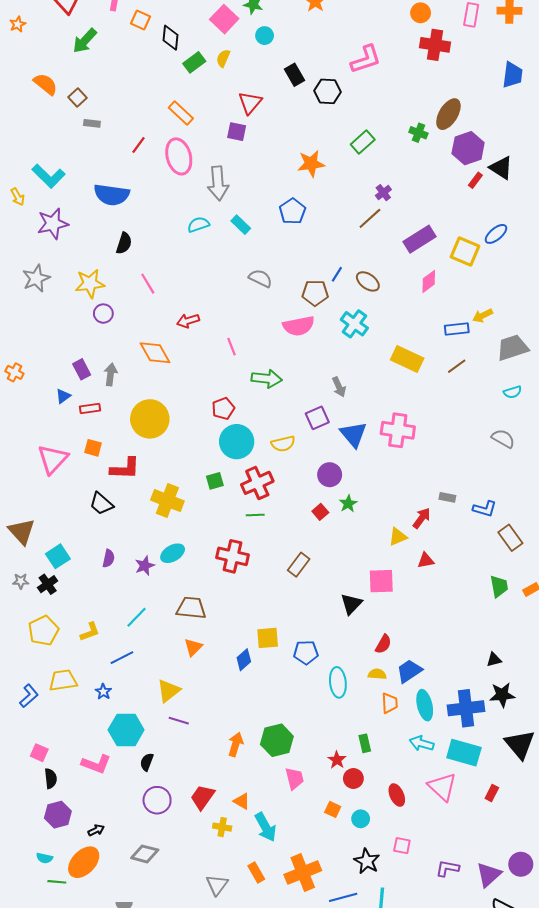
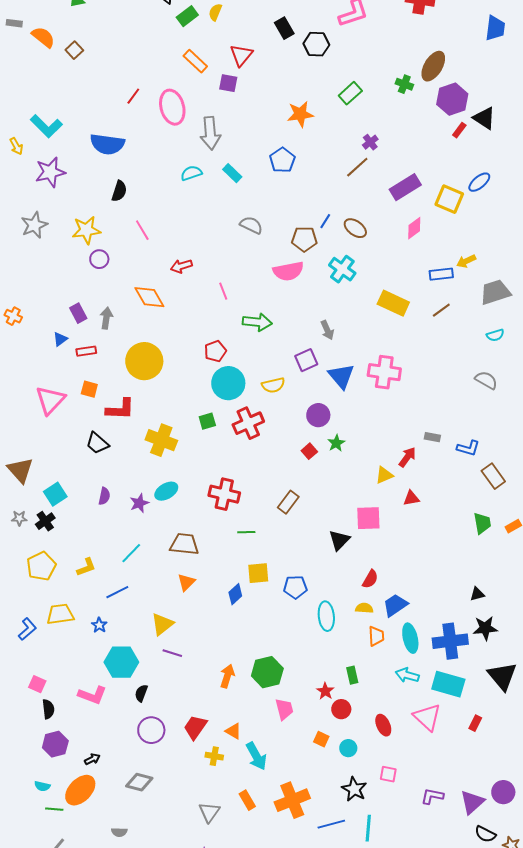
orange rectangle: (181, 113) -> (195, 61), moved
gray rectangle: (92, 123) -> (14, 23), moved
green line: (255, 515) -> (246, 532), moved

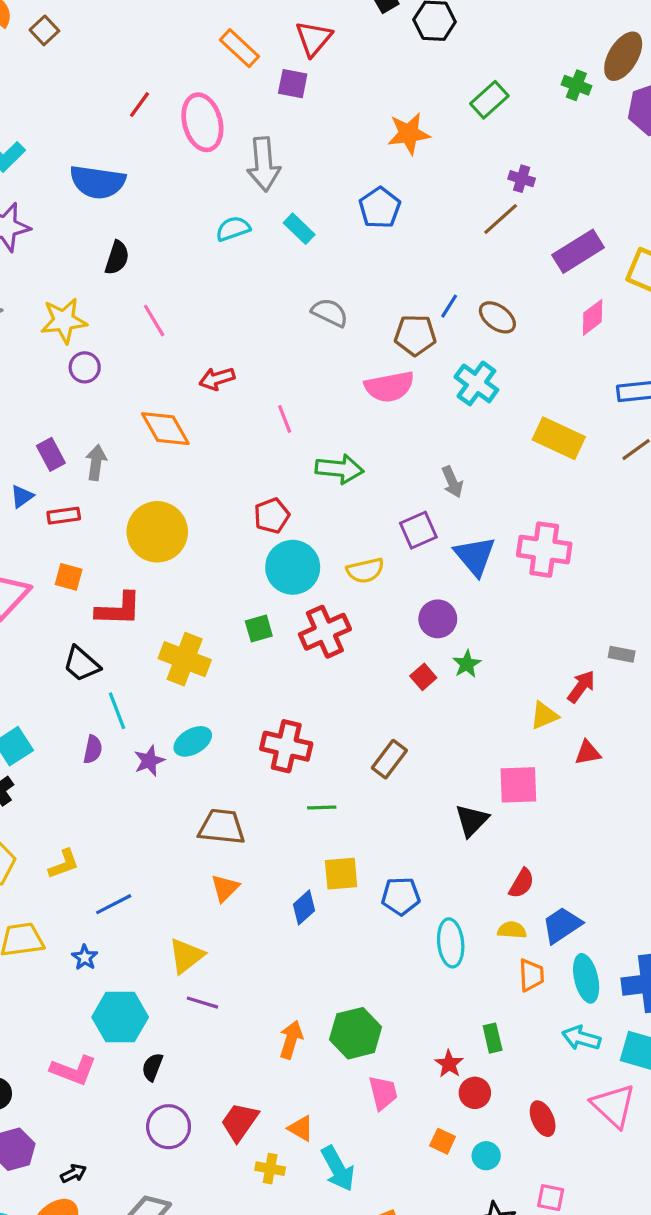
purple cross: (370, 142) -> (522, 179), turned -35
cyan line: (131, 553) -> (117, 711), moved, turned -65

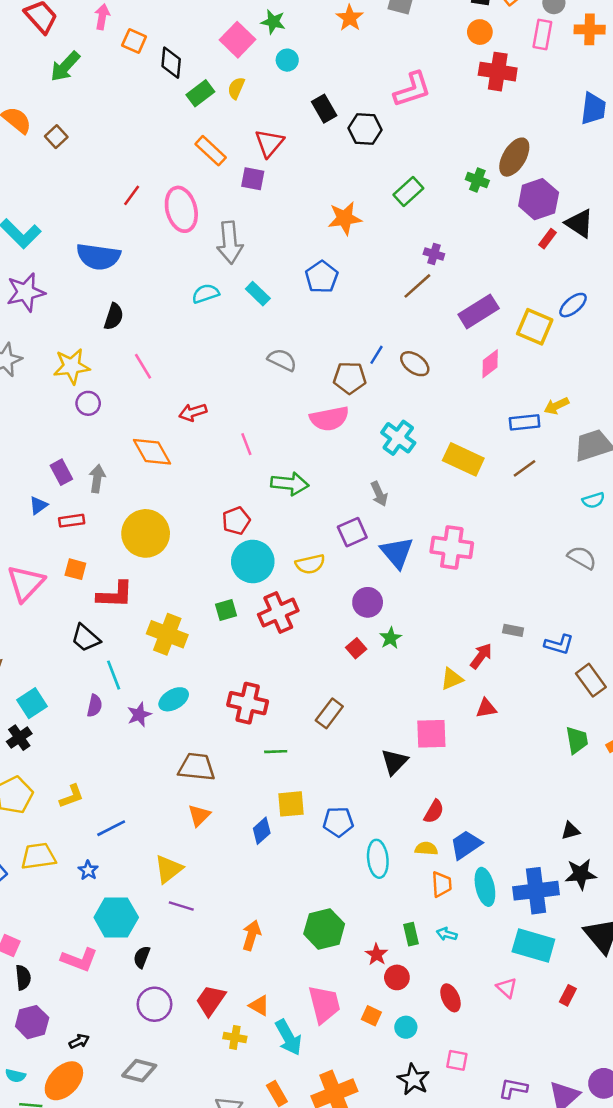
cyan cross: (476, 383) -> (398, 438), moved
green hexagon: (356, 1033) -> (324, 929), moved
cyan arrow: (581, 1038) -> (447, 934), moved, size x0.7
pink trapezoid: (383, 1093) -> (324, 1004), moved, size x1.4
pink triangle: (614, 1106) -> (507, 988), size x0.6

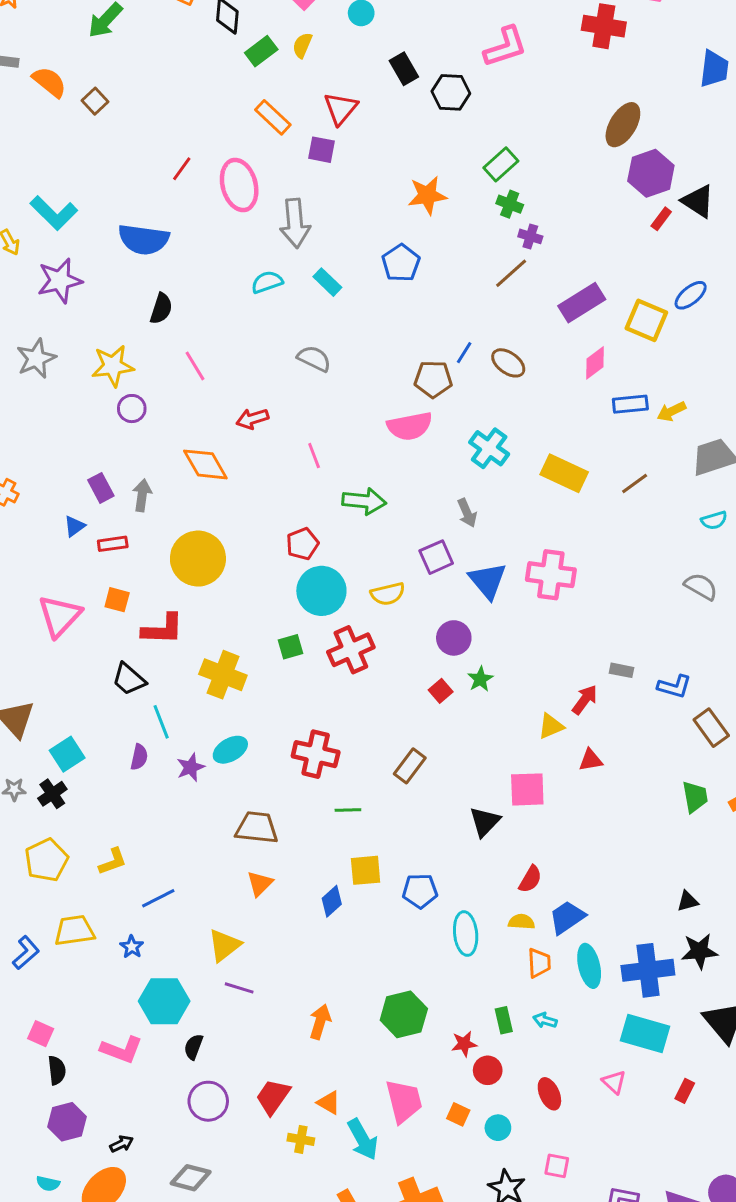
green cross: (477, 180) -> (510, 204), moved
gray semicircle: (282, 360) -> (314, 359), moved
blue rectangle: (525, 422) -> (630, 404), moved
red star: (377, 954) -> (464, 1044), turned 30

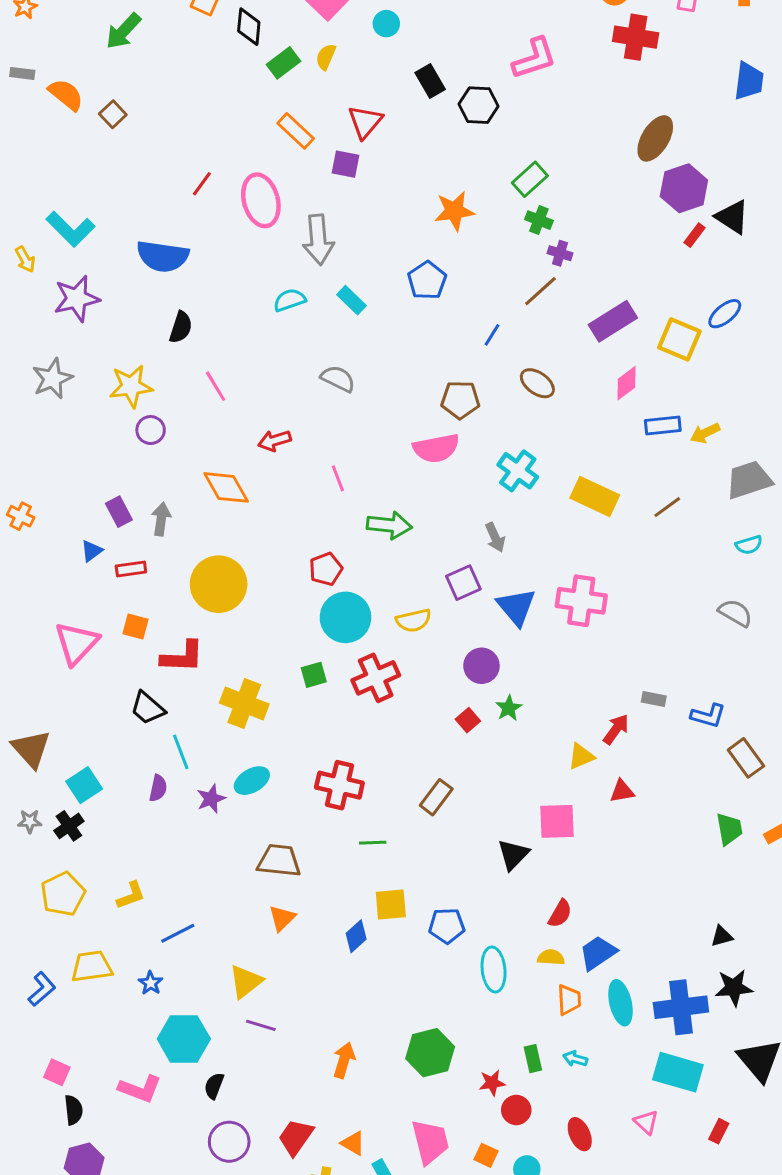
blue line: (464, 353) -> (492, 335), moved

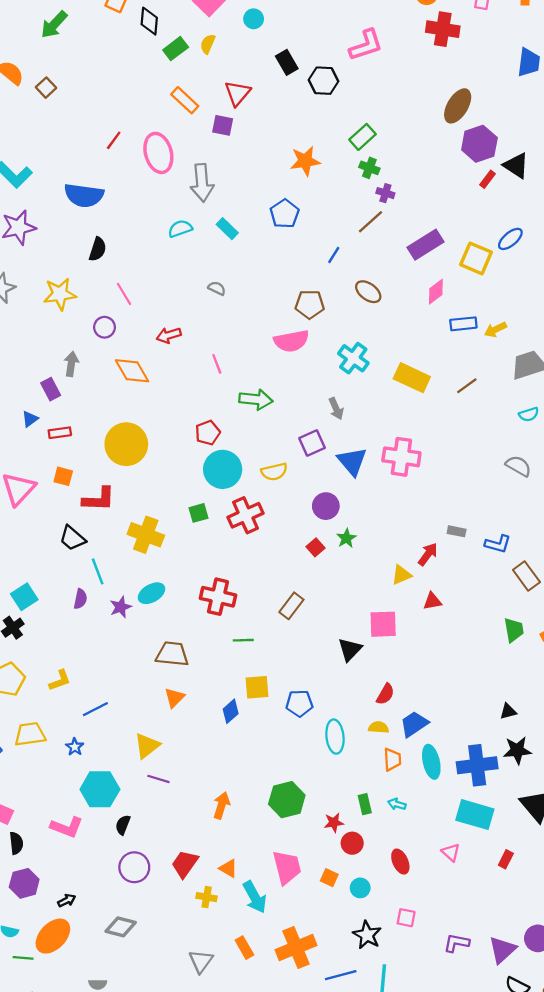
gray semicircle: (338, 379) -> (217, 288), size x0.7
purple circle: (151, 430) -> (105, 327), moved
gray arrow: (161, 519) -> (71, 364), moved

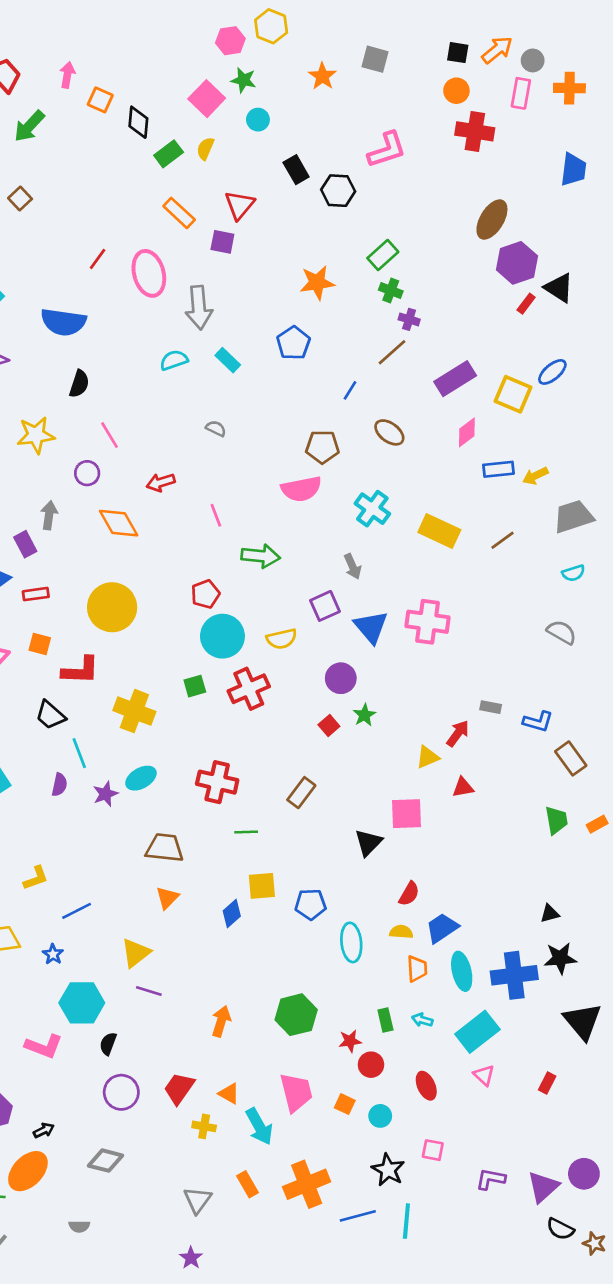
cyan rectangle: (475, 815) -> (477, 1032), moved, turned -54

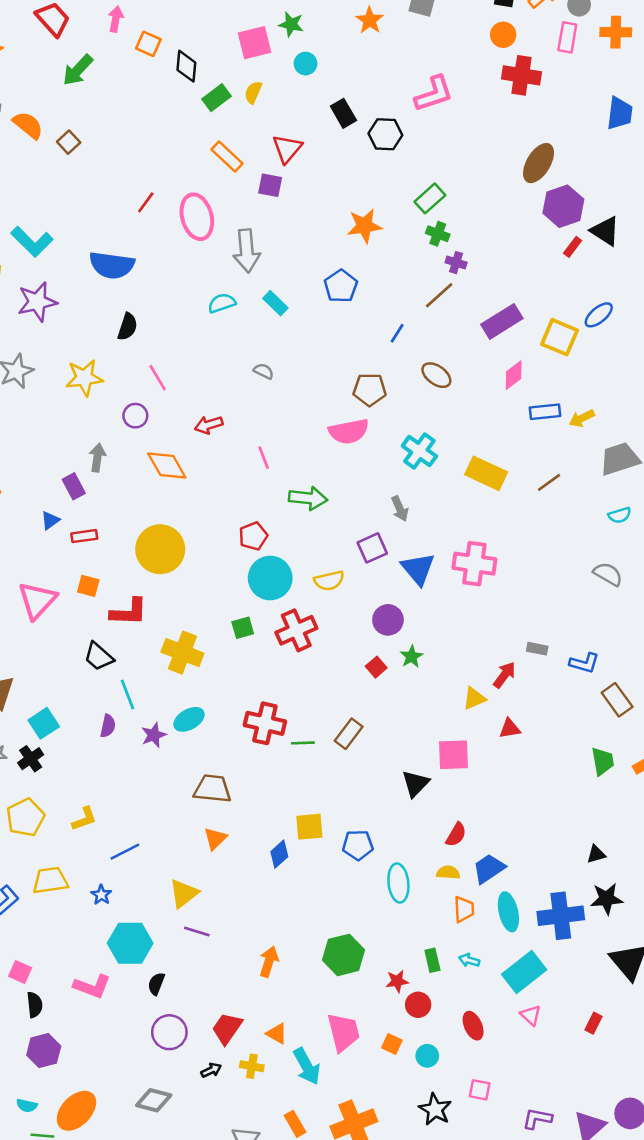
pink square: (207, 99) -> (254, 43), turned 32
green line: (246, 832) -> (303, 743), moved
black arrow: (44, 1130) -> (211, 1070), moved

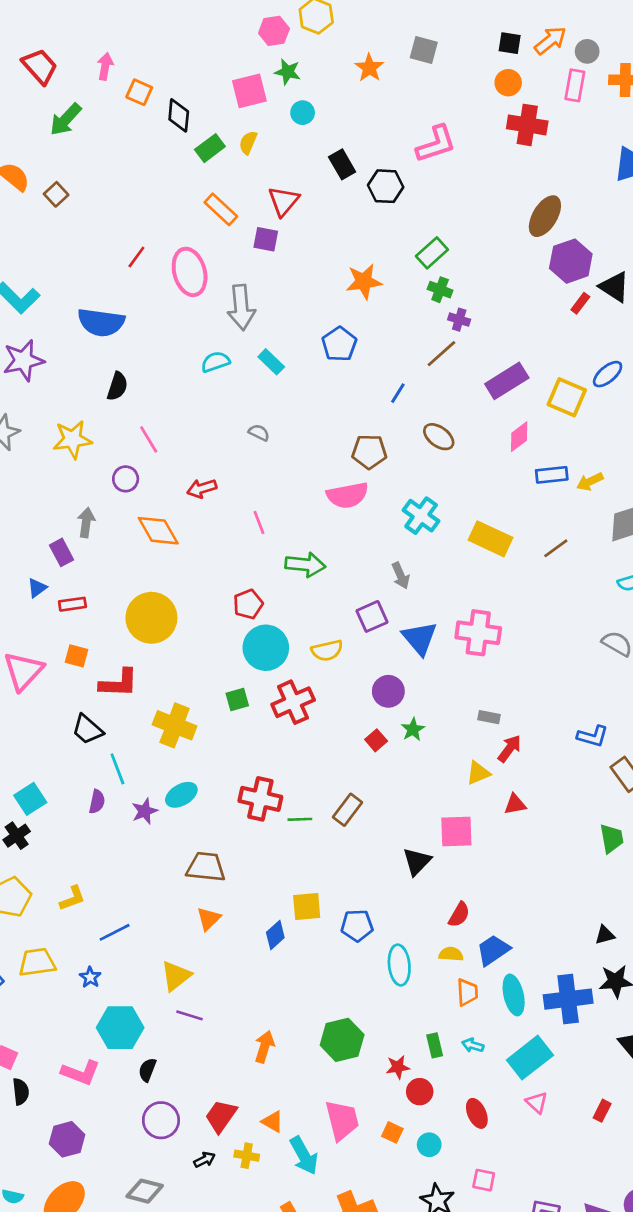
gray rectangle: (537, 649) -> (489, 717), moved
purple hexagon: (44, 1051) -> (67, 1139), moved

